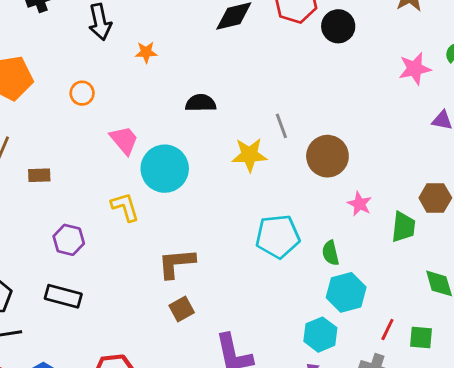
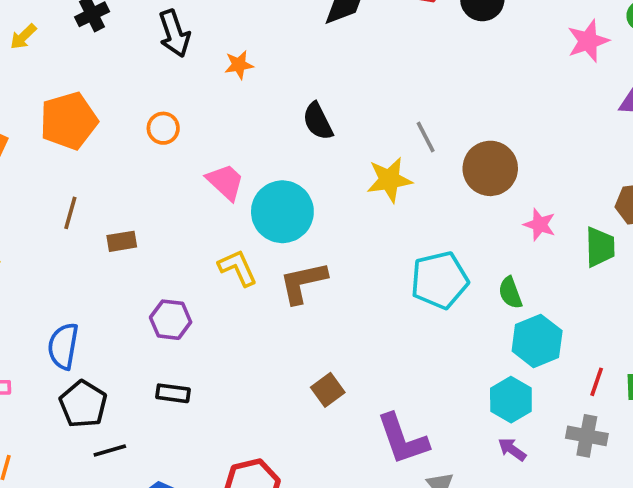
black semicircle: (201, 103) -> (318, 121), turned -108
brown L-shape: (176, 263) -> (303, 283), moved
black rectangle: (63, 296) -> (173, 393), size x0.7

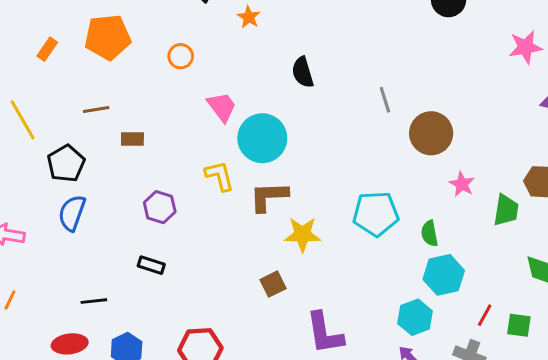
orange star: (239, 65) -> (249, 17), turned 30
yellow star: (389, 180) -> (302, 234), moved
brown line: (70, 213) -> (96, 110), turned 55
black pentagon: (83, 404) -> (66, 163), moved

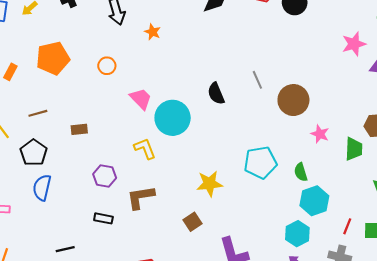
pink star: (525, 47) -> (354, 44), moved
black semicircle: (303, 72) -> (216, 94), moved
brown line: (96, 110) -> (38, 113), moved
brown L-shape: (269, 197) -> (141, 197), moved

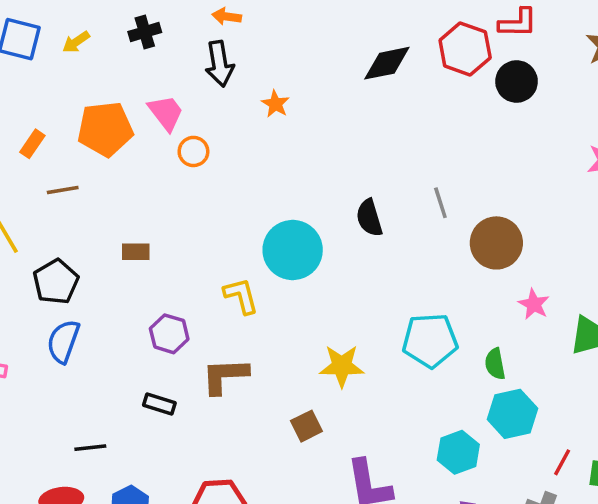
pink trapezoid: (141, 99) -> (166, 113), moved
brown line: (38, 113) -> (63, 190), moved
cyan hexagon: (297, 234) -> (458, 452), moved

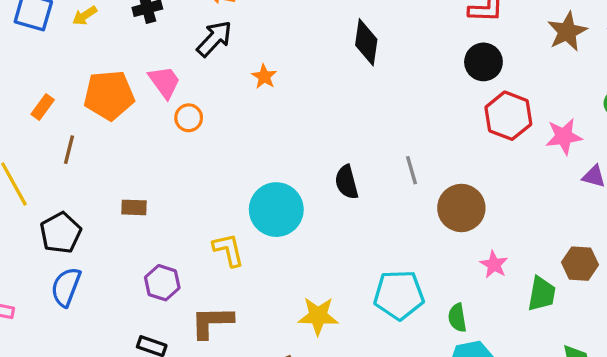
red hexagon: (465, 49) -> (508, 116), moved
black diamond: (387, 63) -> (366, 42), turned -72
black arrow: (220, 64) -> (214, 39), turned -129
brown line: (63, 190) -> (69, 150), turned -68

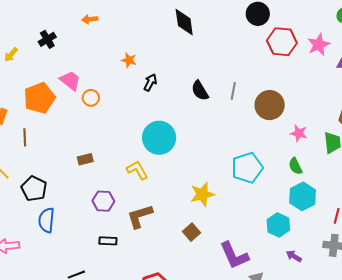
black arrow: (214, 39) -> (150, 82), moved, size x0.7
gray line: (412, 170) -> (233, 91), turned 42
black semicircle: (347, 182) -> (200, 91), moved
brown rectangle: (134, 207) -> (85, 159), moved
green semicircle: (457, 318) -> (295, 166), moved

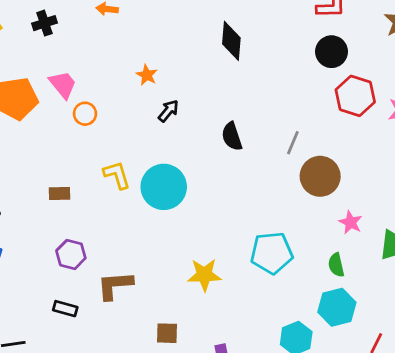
gray line: (233, 91) -> (293, 143), moved
yellow L-shape: (137, 170) -> (117, 175), moved
brown square: (192, 232) -> (167, 333), moved, turned 30

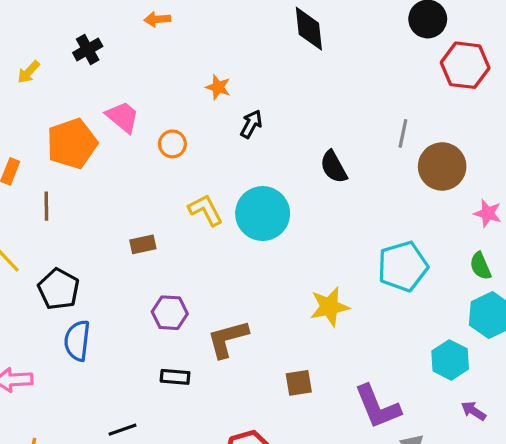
orange circle: (85, 114) -> (172, 144), moved
black semicircle: (232, 136) -> (334, 167), moved

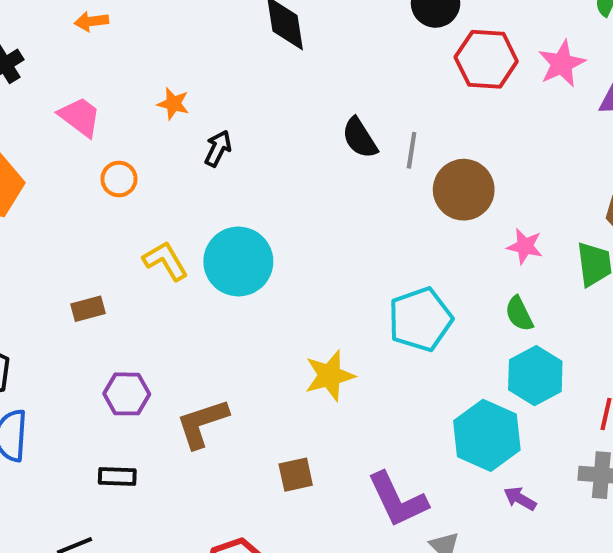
pink trapezoid: (123, 117) -> (80, 117), moved
black semicircle: (334, 167) -> (360, 138), moved
cyan hexagon: (450, 360) -> (487, 435), size x1.4
black rectangle: (175, 377) -> (117, 477), moved

